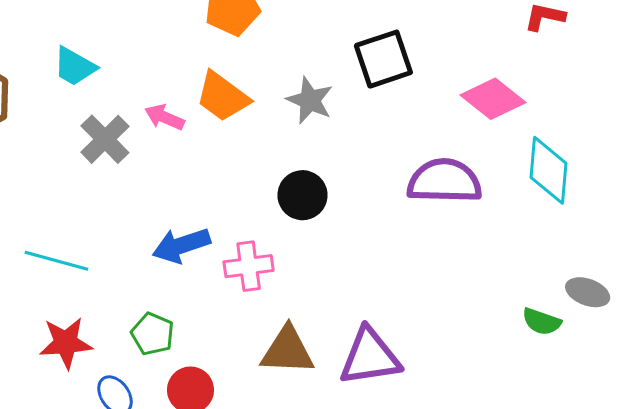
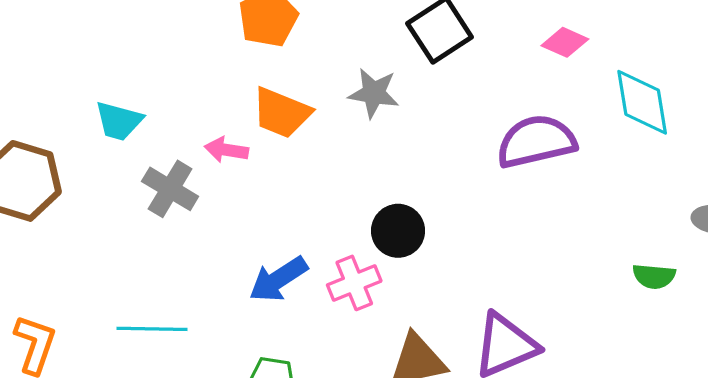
pink diamond: (493, 99) -> (565, 42), size x0.7
black circle: (302, 195) -> (398, 231), moved
green semicircle: (542, 322) -> (654, 276), moved

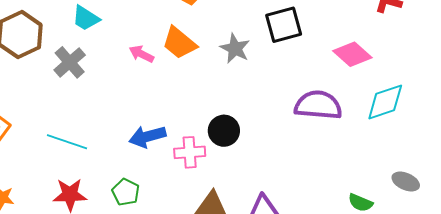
pink diamond: (565, 42) -> (352, 54), size x1.4
cyan diamond: (642, 102) -> (385, 102), turned 63
gray cross: (170, 189) -> (70, 62), moved

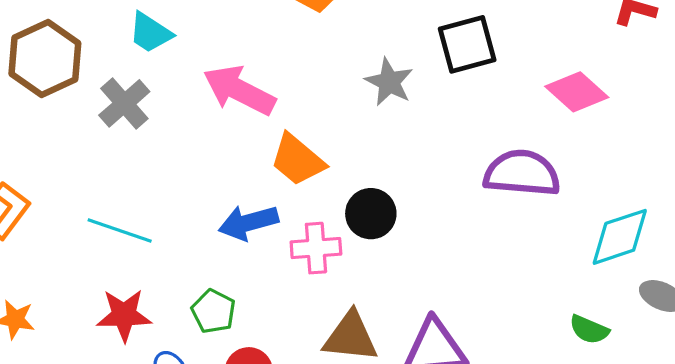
orange trapezoid: (179, 43) -> (298, 160), moved
pink arrow: (141, 54) -> (239, 90), size x1.8
cyan diamond: (385, 102) -> (620, 237), moved

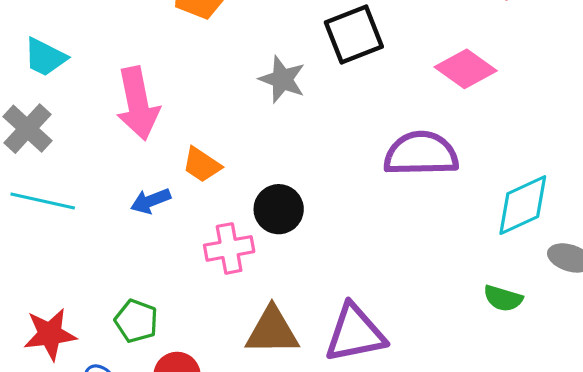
pink arrow: (239, 90) -> (138, 104), turned -122
orange trapezoid: (298, 160) -> (202, 165), size x0.7
blue arrow: (248, 222) -> (151, 201), moved, size x0.7
cyan line: (120, 230) -> (43, 201), moved

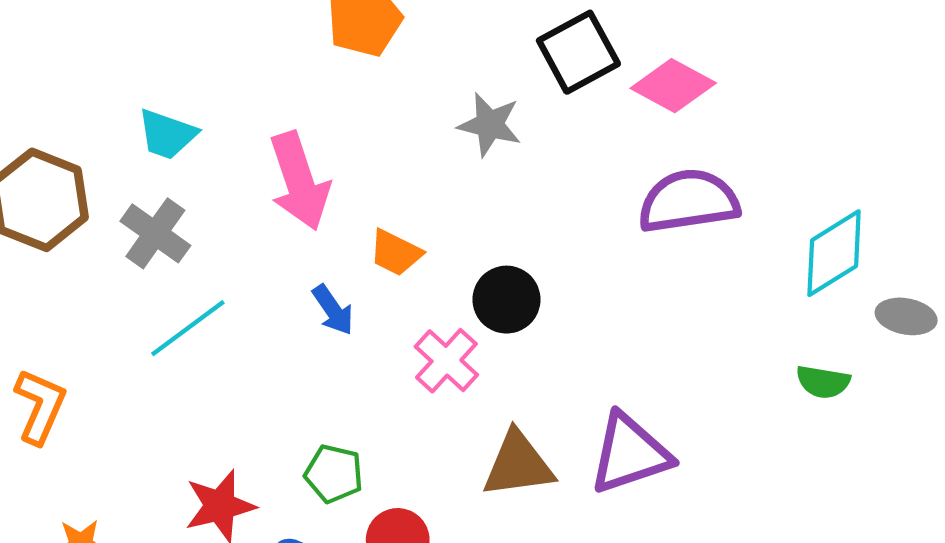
pink diamond: (466, 69) -> (673, 86), moved
cyan line: (43, 201) -> (188, 328), turned -42
blue arrow: (151, 201) -> (333, 310), turned -96
pink cross: (229, 248) -> (446, 361), turned -30

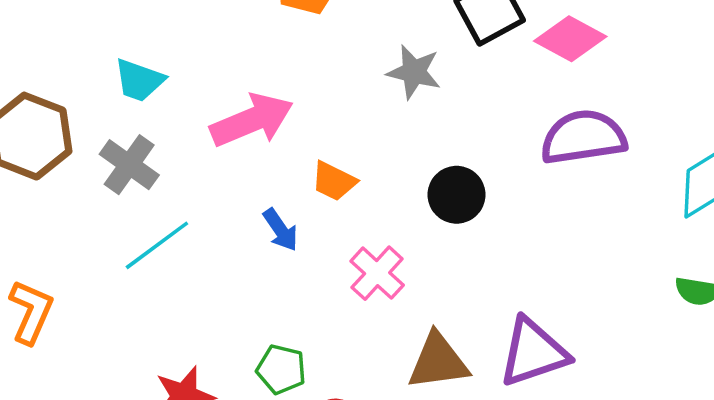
pink arrow: (299, 181) -> (252, 120), turned -94
black circle: (506, 300) -> (457, 195), moved

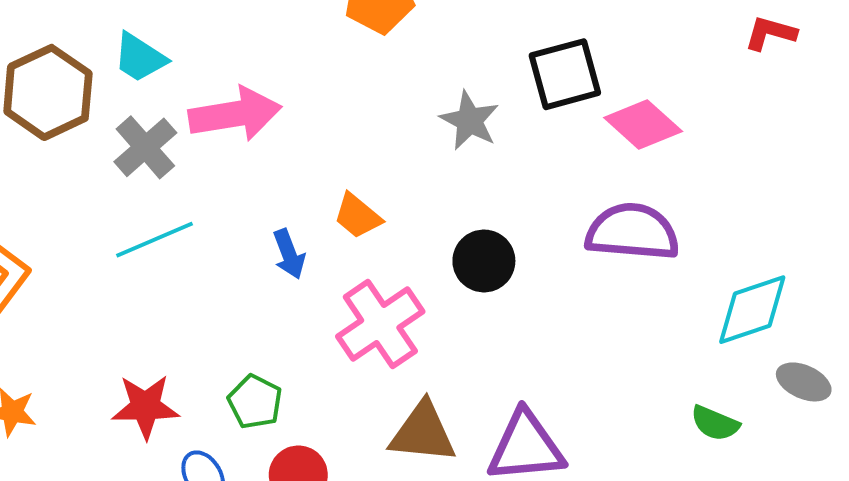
cyan trapezoid: (139, 80) -> (140, 58), moved
pink arrow: (252, 120) -> (235, 114), moved
pink cross: (377, 273) -> (380, 324), size x1.4

